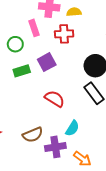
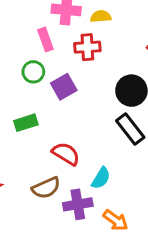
green circle: (15, 44) -> (33, 72), moved
green rectangle: (22, 71) -> (26, 123), moved
red semicircle: (55, 99) -> (66, 154), moved

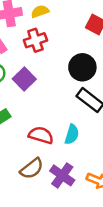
cyan semicircle: (101, 178) -> (72, 134), moved
purple cross: (78, 204) -> (62, 175), turned -30

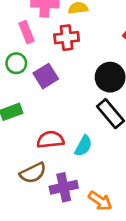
red semicircle: (41, 135) -> (50, 140), turned -35
purple cross: (62, 175) -> (64, 187), turned 30

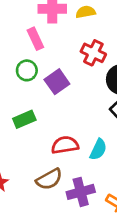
red cross: (67, 38) -> (93, 53), moved, turned 35

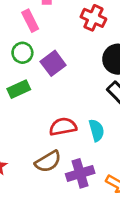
red cross: (93, 53) -> (93, 18), moved
green rectangle: (24, 119) -> (19, 89), moved
cyan semicircle: (98, 150) -> (97, 130), turned -40

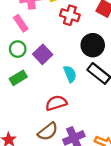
cyan semicircle: (97, 130) -> (70, 74), moved

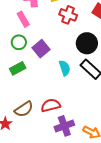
red semicircle: (56, 103) -> (51, 105), moved
brown semicircle: (48, 132) -> (24, 109), moved

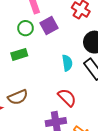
purple square: (41, 49) -> (49, 26), moved
red semicircle: (51, 105) -> (67, 98), moved, turned 48

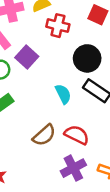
brown semicircle: (18, 97) -> (44, 135), moved

